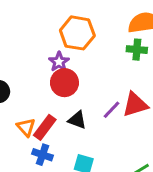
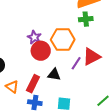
orange hexagon: (77, 33) -> (63, 39), moved
orange triangle: (26, 127) -> (12, 87), moved

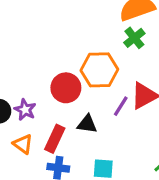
green cross: (86, 19) -> (134, 38), turned -32
purple star: (34, 37) -> (25, 110), moved

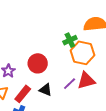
green cross: (134, 38) -> (70, 40), moved
orange hexagon: (99, 70) -> (83, 53), moved

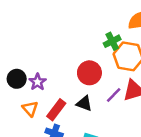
red circle: (38, 63) -> (89, 73), moved

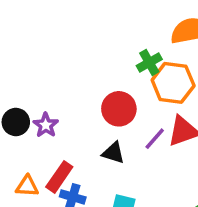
orange triangle: (30, 109) -> (27, 186), moved, turned -42
red rectangle: (56, 110) -> (59, 177), moved

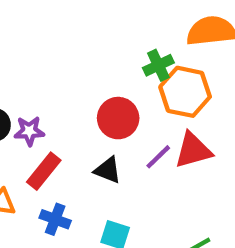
purple star: (46, 125) -> (29, 131), turned 30
red rectangle: (59, 177) -> (44, 171), moved

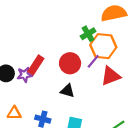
purple line: (158, 157) -> (93, 61), moved
red rectangle: (44, 171) -> (36, 65), moved

